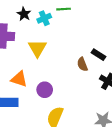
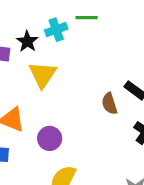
black star: (24, 14) -> (27, 41), moved

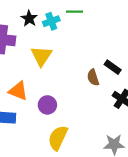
black star: (27, 41) -> (29, 18), moved

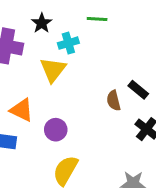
cyan cross: (51, 21) -> (68, 43), moved

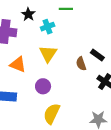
yellow triangle: (53, 70) -> (48, 54), moved
orange triangle: (22, 110) -> (18, 65), moved

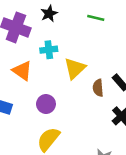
cyan cross: (48, 27) -> (49, 50), moved
yellow triangle: (48, 54) -> (75, 68), moved

